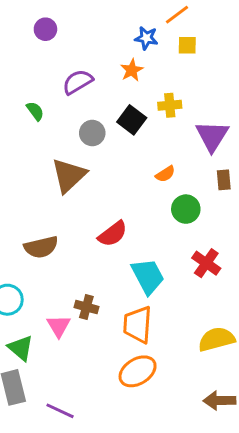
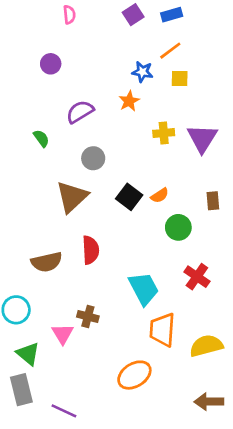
black square: (132, 120) -> (129, 197), moved
purple triangle: (212, 136) -> (202, 138), moved
red semicircle: (113, 234) -> (91, 250), moved, turned -56
orange trapezoid: (138, 325) -> (162, 330), moved

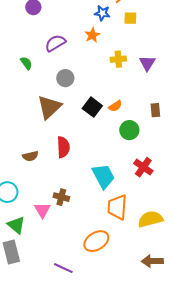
purple triangle: (202, 138) -> (147, 63), size x0.7
brown semicircle: (47, 262) -> (30, 156), size x0.7
purple line: (64, 411) -> (63, 268), moved

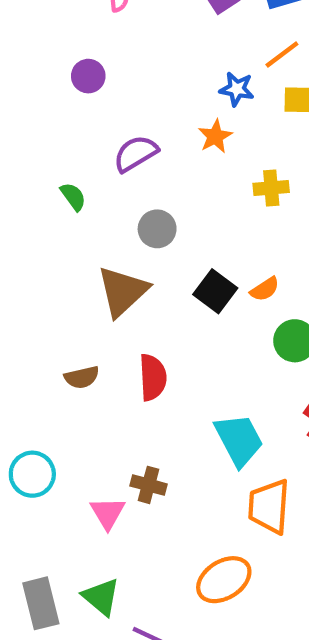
brown semicircle: (30, 156) -> (82, 377), moved
green triangle: (16, 225) -> (101, 597), moved

